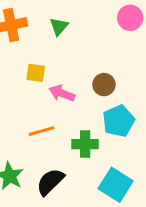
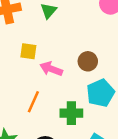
orange line: (42, 131) -> (33, 102), turned -50

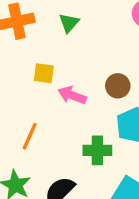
orange line: (33, 102) -> (30, 136), moved

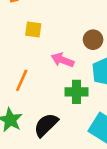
pink arrow: (72, 95) -> (62, 60), moved

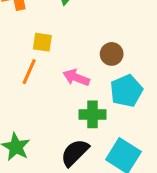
orange line: (22, 80) -> (29, 72), moved
black semicircle: (46, 125) -> (75, 153), moved

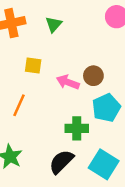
orange line: (29, 72) -> (19, 105), moved
pink arrow: (76, 78) -> (68, 82), moved

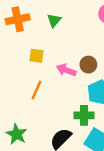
orange line: (19, 105) -> (36, 90), moved
green cross: (77, 128) -> (84, 115), moved

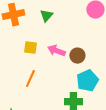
pink arrow: (66, 70) -> (56, 51), moved

